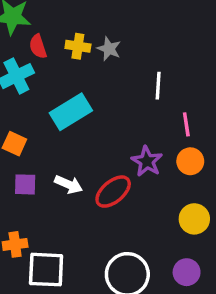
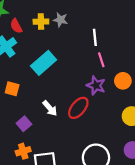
pink line: (186, 124) -> (101, 60), moved
purple square: (25, 184) -> (24, 124), moved, turned -32
white arrow: (69, 184) -> (50, 108), turned 35

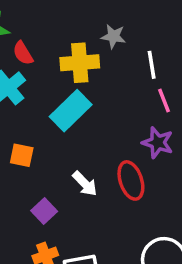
gray star: (60, 20) -> (113, 36), moved
yellow cross: (41, 22) -> (80, 63), moved, size x1.5
red ellipse: (78, 108) -> (131, 180), turned -55

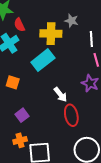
red ellipse: (131, 180) -> (71, 115), moved
white arrow: (85, 184) -> (60, 95), moved

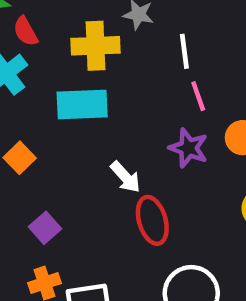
cyan rectangle: (43, 60) -> (82, 105), turned 40
orange square: (13, 82) -> (20, 158), turned 32

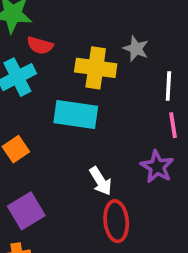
red semicircle: (26, 31) -> (40, 45), turned -55
purple square: (45, 228) -> (26, 211), size x1.4

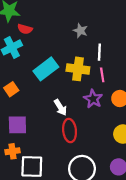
yellow cross: (96, 68) -> (78, 69), moved
cyan rectangle: (76, 115) -> (46, 69), turned -45
purple square: (26, 211) -> (17, 125), turned 30

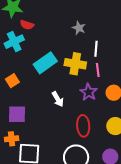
red ellipse: (70, 130) -> (83, 126), moved

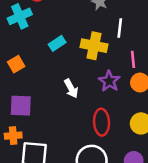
cyan rectangle: (45, 63) -> (57, 43), size x0.6
pink line: (98, 70) -> (133, 59), moved

